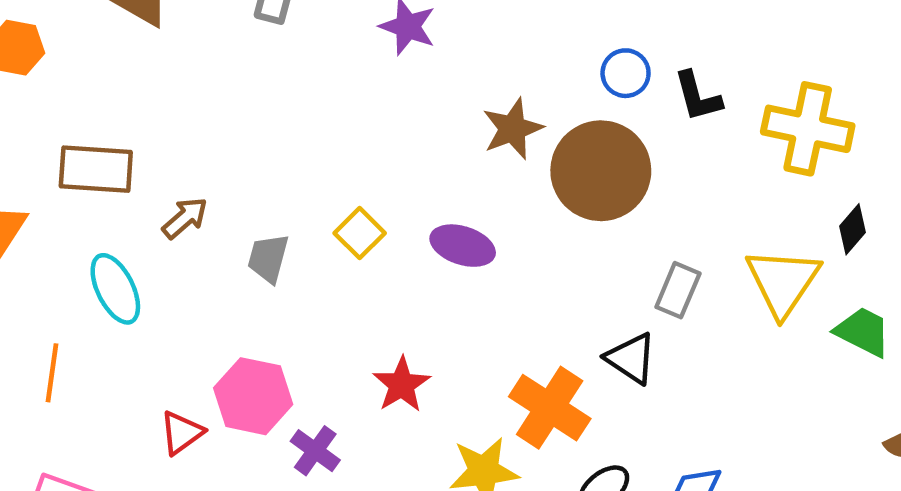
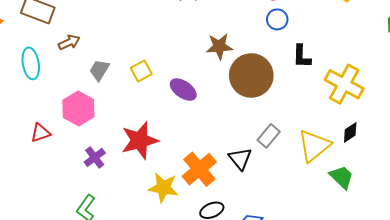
blue circle: (626, 73) -> (277, 19), moved
red star: (402, 385) -> (140, 141), size x1.5
pink hexagon: (253, 396) -> (78, 109), moved

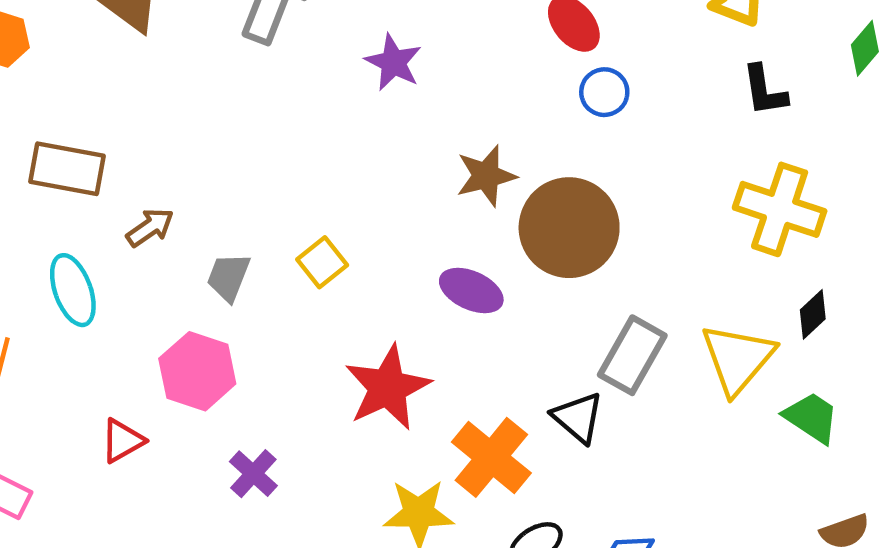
black L-shape: (302, 56) -> (765, 90), moved
purple ellipse: (183, 89) -> (471, 290), moved
gray rectangle: (269, 136) -> (632, 355), size x1.4
red star: (140, 141) -> (388, 388), moved

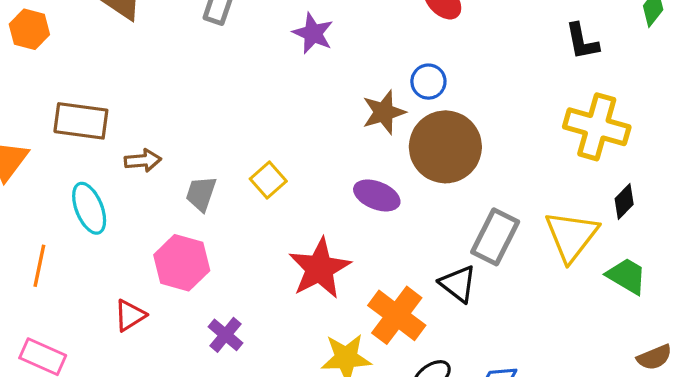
blue circle: (604, 92) -> (428, 82), moved
brown arrow: (150, 227) -> (143, 160), turned 32

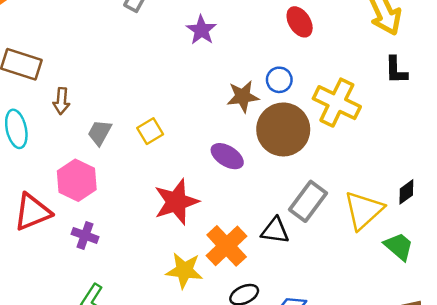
yellow cross: (597, 127) -> (337, 103), moved
brown arrow: (143, 160) -> (61, 101), turned 90
black triangle: (458, 284) -> (275, 231), turned -40
red triangle: (130, 315) -> (32, 212), size x1.6
purple cross: (225, 335) -> (85, 235), moved, turned -30

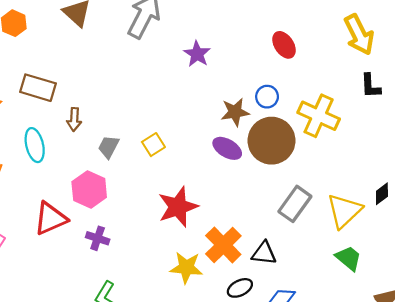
purple ellipse: (227, 156) -> (227, 148), moved
black triangle: (275, 231) -> (264, 253), moved
green trapezoid: (399, 246) -> (348, 258), moved

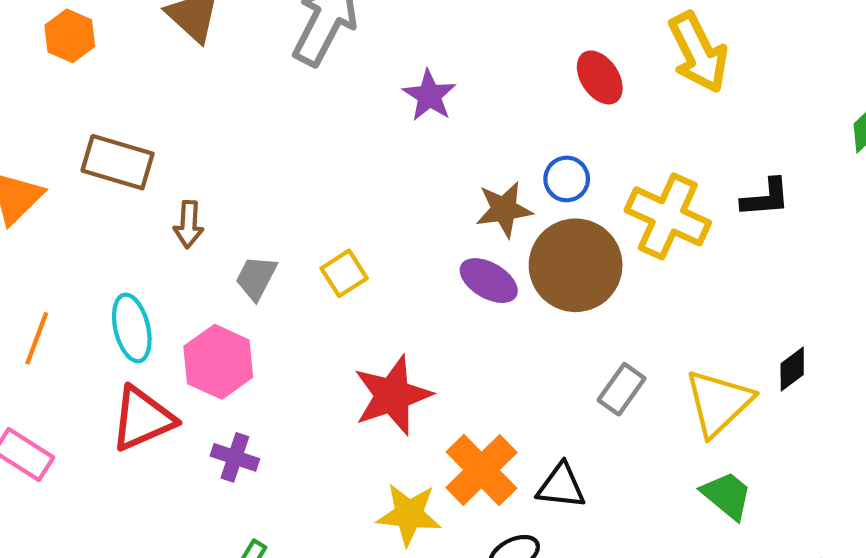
yellow arrow: (359, 35) -> (698, 53), moved
black L-shape: (370, 86) -> (766, 198), moved, turned -92
cyan ellipse: (35, 145) -> (132, 328), moved
gray rectangle: (295, 204) -> (622, 389), size x0.7

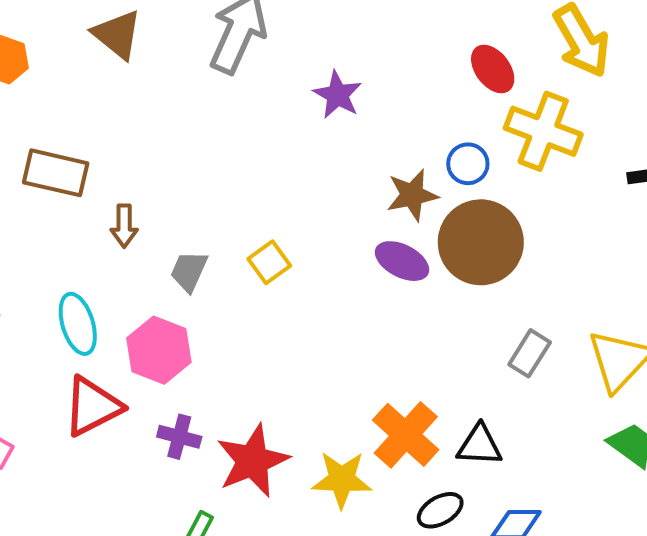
yellow cross: (668, 216) -> (543, 131), moved
red star: (392, 395) -> (253, 461), moved

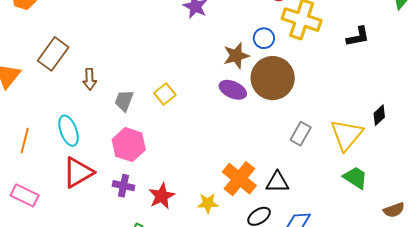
brown rectangle: (56, 173) -> (53, 54), turned -64
pink hexagon: (159, 350) -> (129, 145), moved
red star: (253, 461) -> (162, 196), size x0.7
yellow star: (342, 479) -> (208, 203), size x0.7

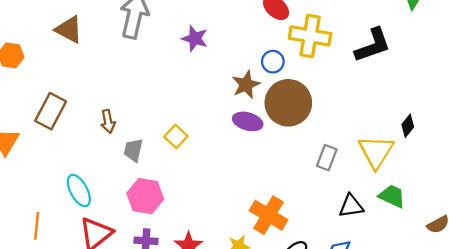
black L-shape: (358, 37) -> (373, 45), size x1.5
brown arrow: (90, 79) -> (108, 121), moved
orange line: (25, 140) -> (37, 226), moved
black triangle: (277, 182) -> (351, 206), moved

